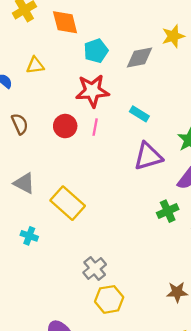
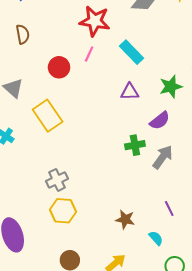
cyan rectangle: (139, 114) -> (131, 52), size x1.4
red circle: (65, 126) -> (59, 67), moved
purple triangle: (148, 156) -> (130, 92), size x0.7

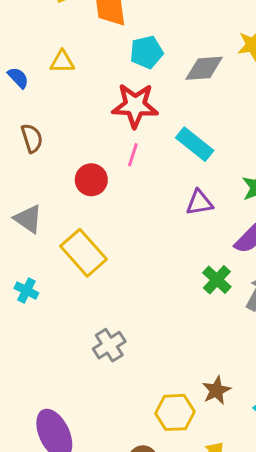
green cross: (135, 145) -> (217, 280), turned -30
yellow hexagon: (63, 211) -> (175, 412), moved
brown star: (125, 219) -> (216, 390), turned -30

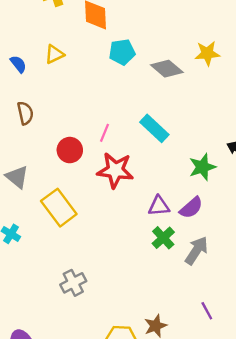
yellow triangle: (62, 62) -> (54, 54), turned -30
gray diamond: (204, 68) -> (167, 69), turned 40
red star: (135, 105) -> (115, 170), moved
purple triangle: (199, 203) -> (159, 206), moved

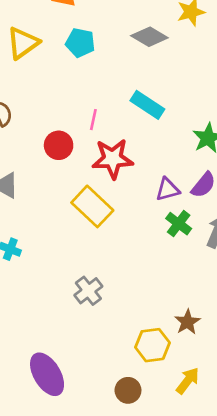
cyan pentagon: (122, 52) -> (80, 43), moved, turned 30
yellow triangle: (54, 54) -> (23, 43), size x1.5
yellow rectangle: (59, 208) -> (92, 206), moved

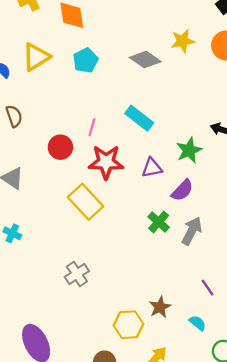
cyan pentagon: (80, 43) -> (86, 60), turned 30
purple triangle: (168, 189) -> (152, 168), moved

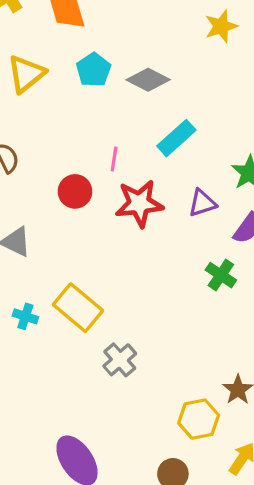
gray diamond: (145, 60) -> (148, 80), moved
cyan rectangle: (139, 118) -> (176, 138), turned -72
yellow rectangle: (86, 202) -> (78, 308), moved

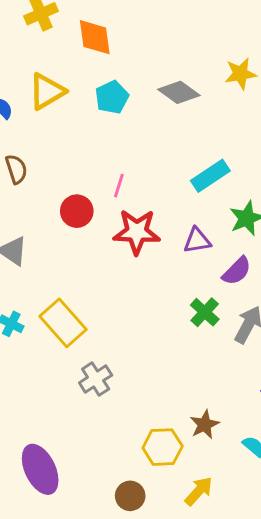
gray diamond: (148, 80) -> (179, 92), moved
cyan rectangle: (176, 138) -> (210, 176), moved

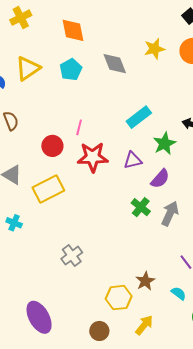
orange diamond: (95, 37) -> (73, 30), moved
gray diamond: (179, 92) -> (115, 64), turned 36
yellow rectangle: (63, 323) -> (48, 189), moved, turned -72

